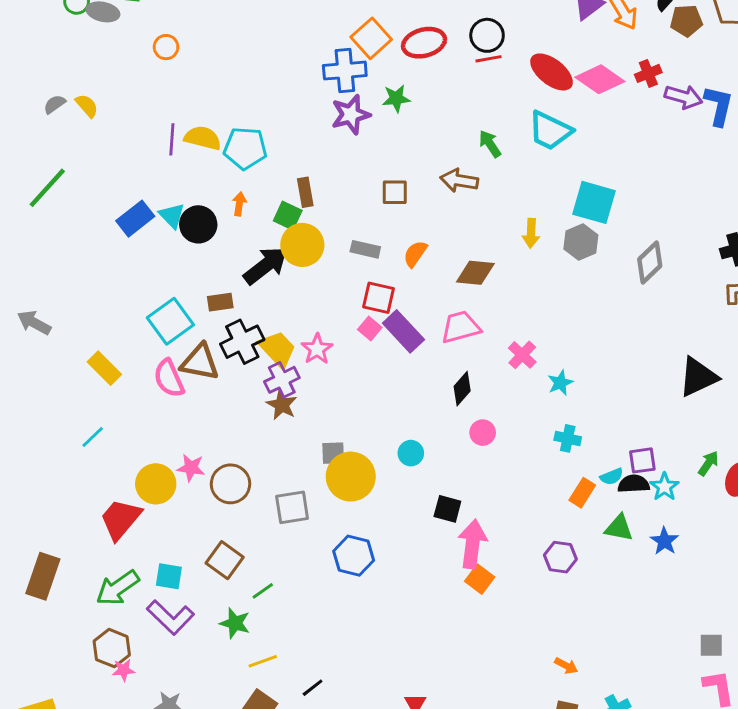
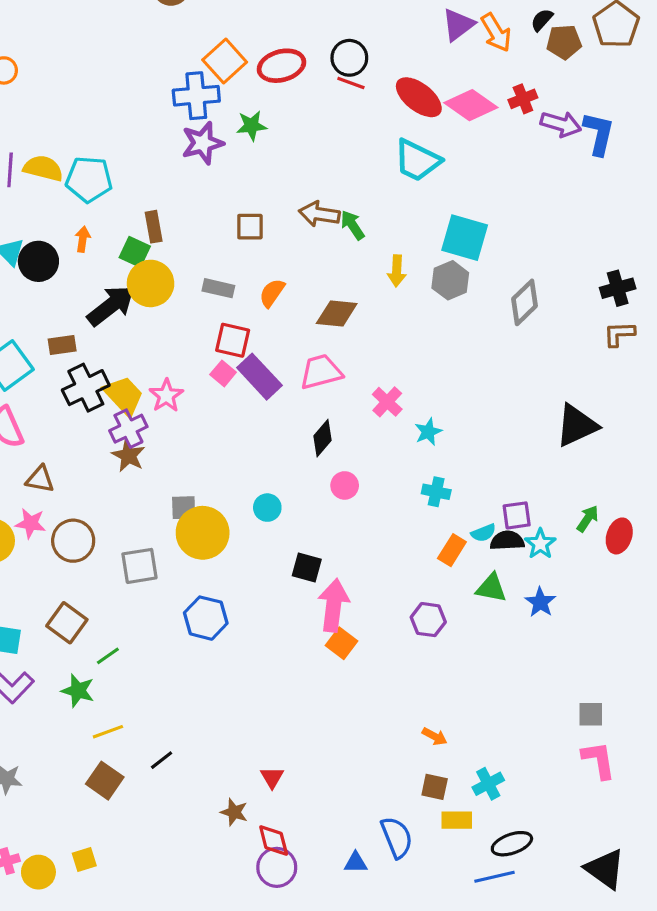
red line: (489, 59) -> (351, 83), turned 30
green arrow: (490, 144) -> (353, 225), moved
brown triangle: (200, 362) -> (40, 479), moved, size x0.7

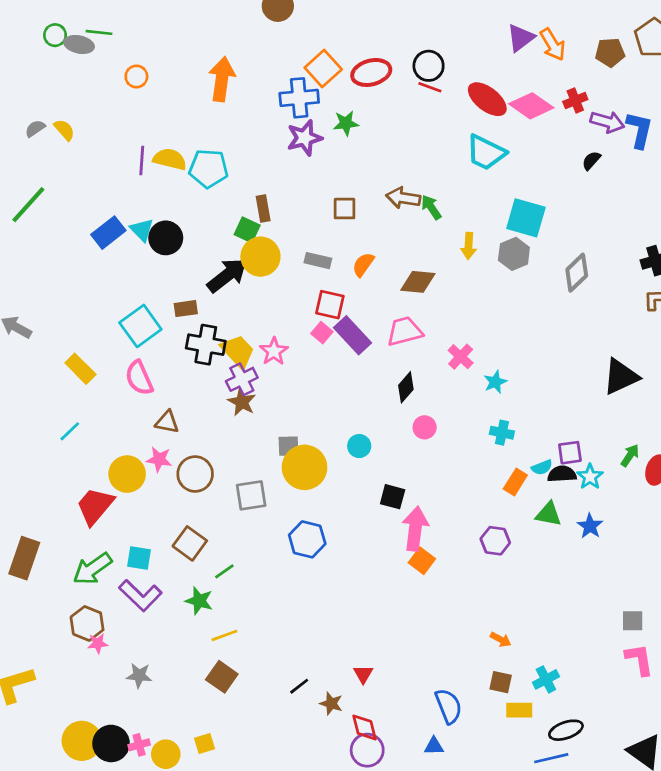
black semicircle: (542, 20) -> (591, 161), moved
orange arrow: (83, 239) -> (222, 79), moved, size x2.0
black cross: (86, 388) -> (206, 345), turned 36
black line: (162, 760) -> (299, 686), moved
blue semicircle: (397, 837) -> (449, 706), moved

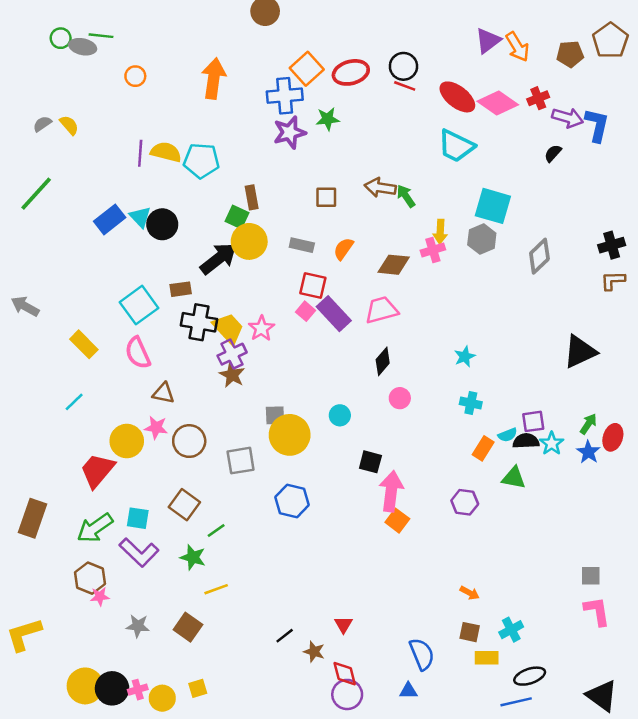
pink cross: (461, 357) -> (433, 250), moved, turned 30
blue star: (590, 526) -> (588, 452), moved
brown square: (222, 677) -> (188, 627), moved

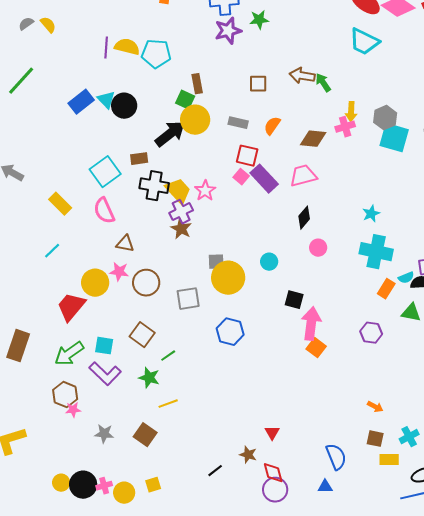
cyan square: (493, 206) -> (394, 138), moved
cyan cross: (471, 403) -> (376, 252), size x1.8
black line: (285, 636) -> (215, 471), moved
yellow circle: (85, 686) -> (61, 483), size x0.6

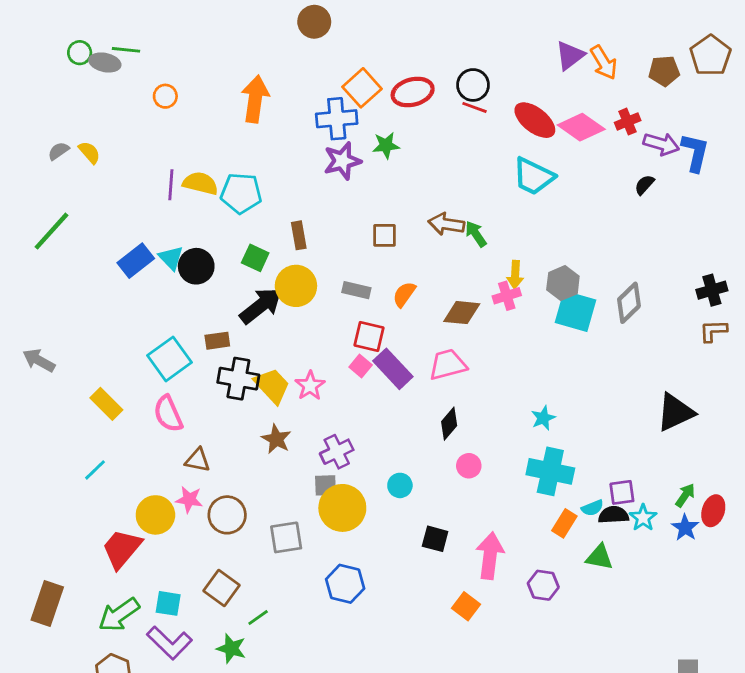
green square: (185, 100) -> (255, 258), moved
purple cross: (181, 212) -> (337, 452), moved
pink arrow: (311, 324) -> (490, 556), moved

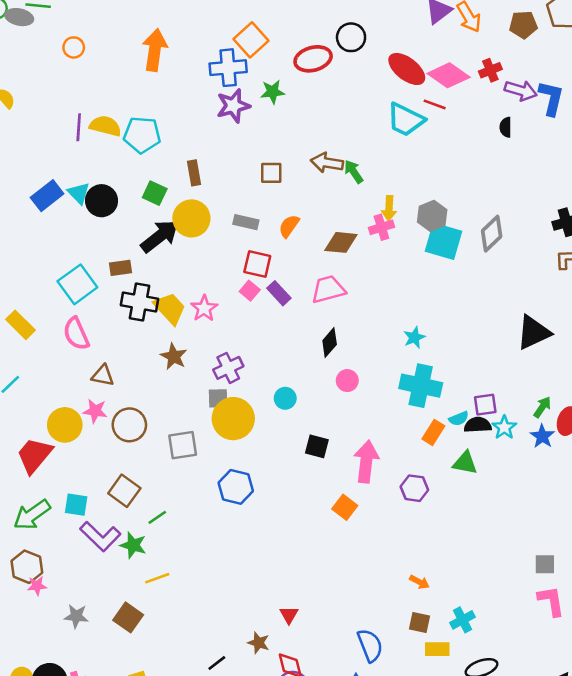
red ellipse: (413, 92) -> (313, 59), moved
red line: (474, 107) -> (435, 104), moved
black semicircle: (644, 185) -> (506, 127), turned -42
purple rectangle: (393, 369) -> (279, 293), size x0.7
purple L-shape: (170, 643) -> (100, 536), moved

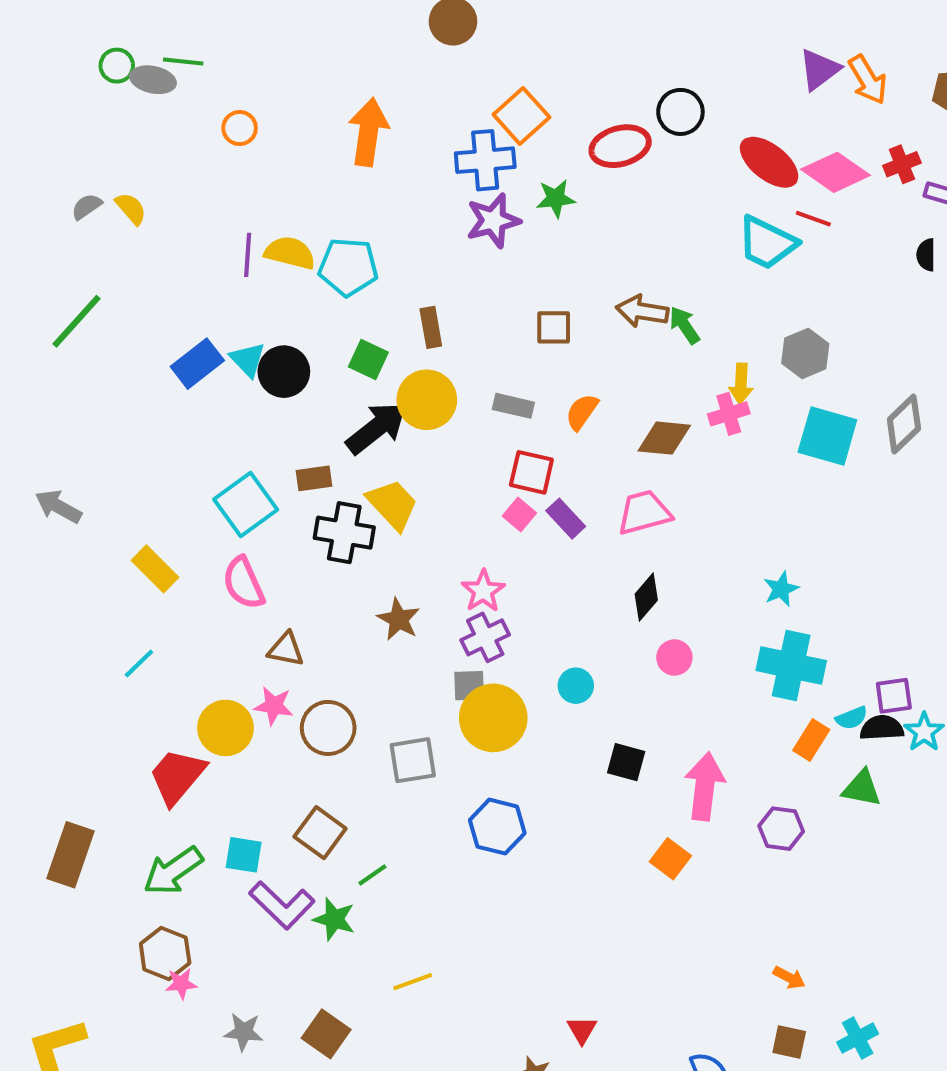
gray hexagon: (432, 216) -> (805, 353), moved
yellow trapezoid: (170, 308) -> (393, 504), moved
pink star: (204, 308) -> (483, 591), moved
yellow line: (157, 578) -> (413, 982), moved

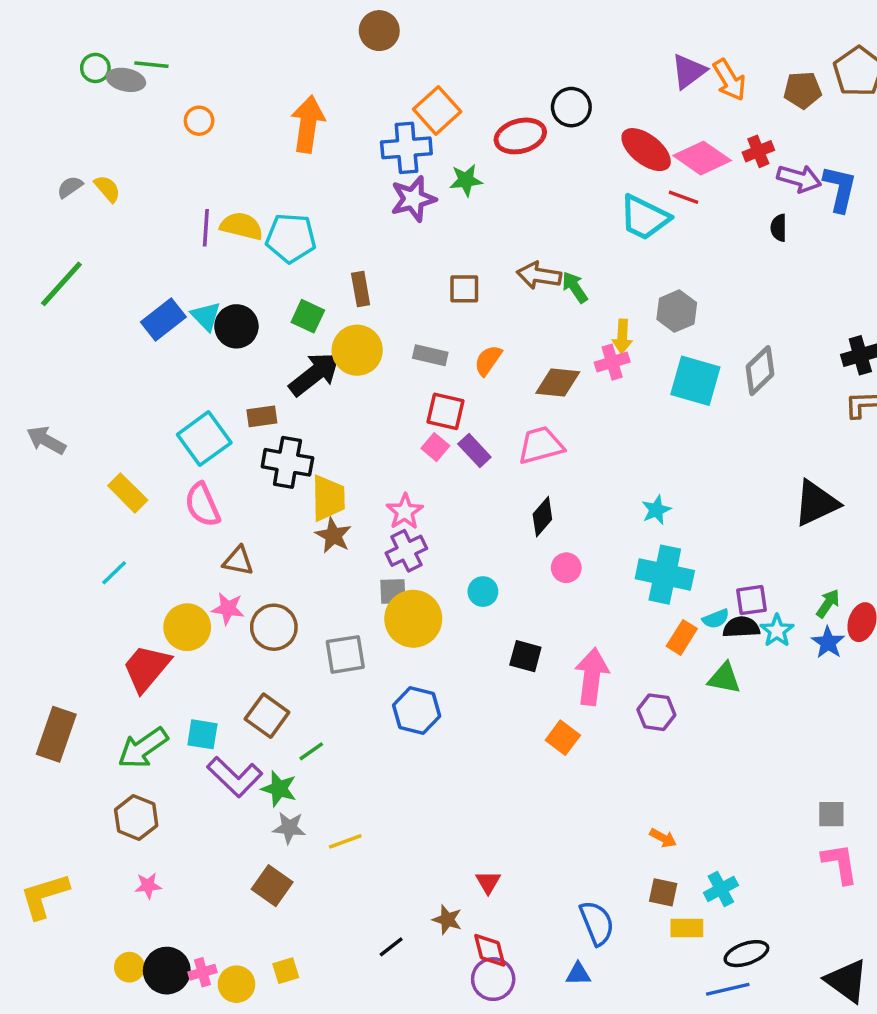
yellow trapezoid: (393, 504) -> (328, 498), moved, turned 42
pink star: (181, 984) -> (148, 886), moved
gray star: (244, 1032) -> (289, 828), moved

